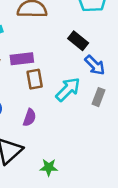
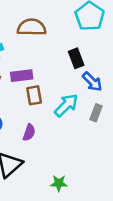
black rectangle: (78, 41) -> (76, 58), turned 30
green star: (49, 167) -> (59, 183), moved

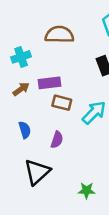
brown rectangle: (34, 95) -> (62, 103), turned -66

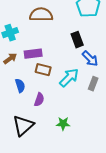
blue semicircle: (25, 130) -> (20, 86), moved
green star: (87, 191) -> (63, 124), moved

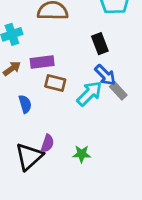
blue arrow: (90, 59) -> (105, 75), moved
gray rectangle: (93, 84) -> (118, 91), moved, turned -64
purple semicircle: (39, 100) -> (47, 143), moved

